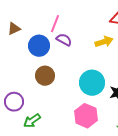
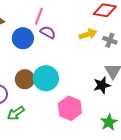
brown circle: (45, 76) -> (25, 79), moved
cyan circle: (92, 83) -> (46, 78), moved

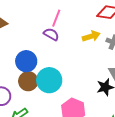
pink line: (39, 16) -> (56, 18), moved
blue circle: (23, 38) -> (26, 61), moved

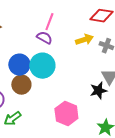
cyan circle: (49, 80) -> (42, 66), moved

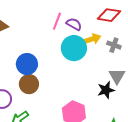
purple semicircle: (44, 38) -> (74, 24), moved
cyan circle: (42, 66) -> (74, 48), moved

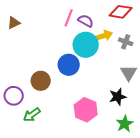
blue circle: (27, 64) -> (69, 65), moved
black star: (106, 90) -> (118, 97), moved

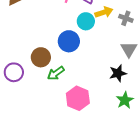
cyan circle: (86, 45) -> (86, 21), size x0.7
pink hexagon: (86, 110) -> (78, 98), moved
green arrow: (32, 115) -> (56, 73), moved

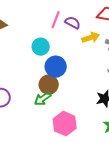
cyan circle: (86, 21) -> (41, 47), moved
brown circle: (41, 57) -> (49, 85), moved

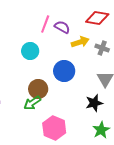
blue circle: (56, 67) -> (64, 71), moved

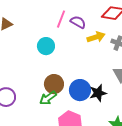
blue circle: (64, 71) -> (80, 90), moved
black star: (94, 103) -> (98, 93), moved

